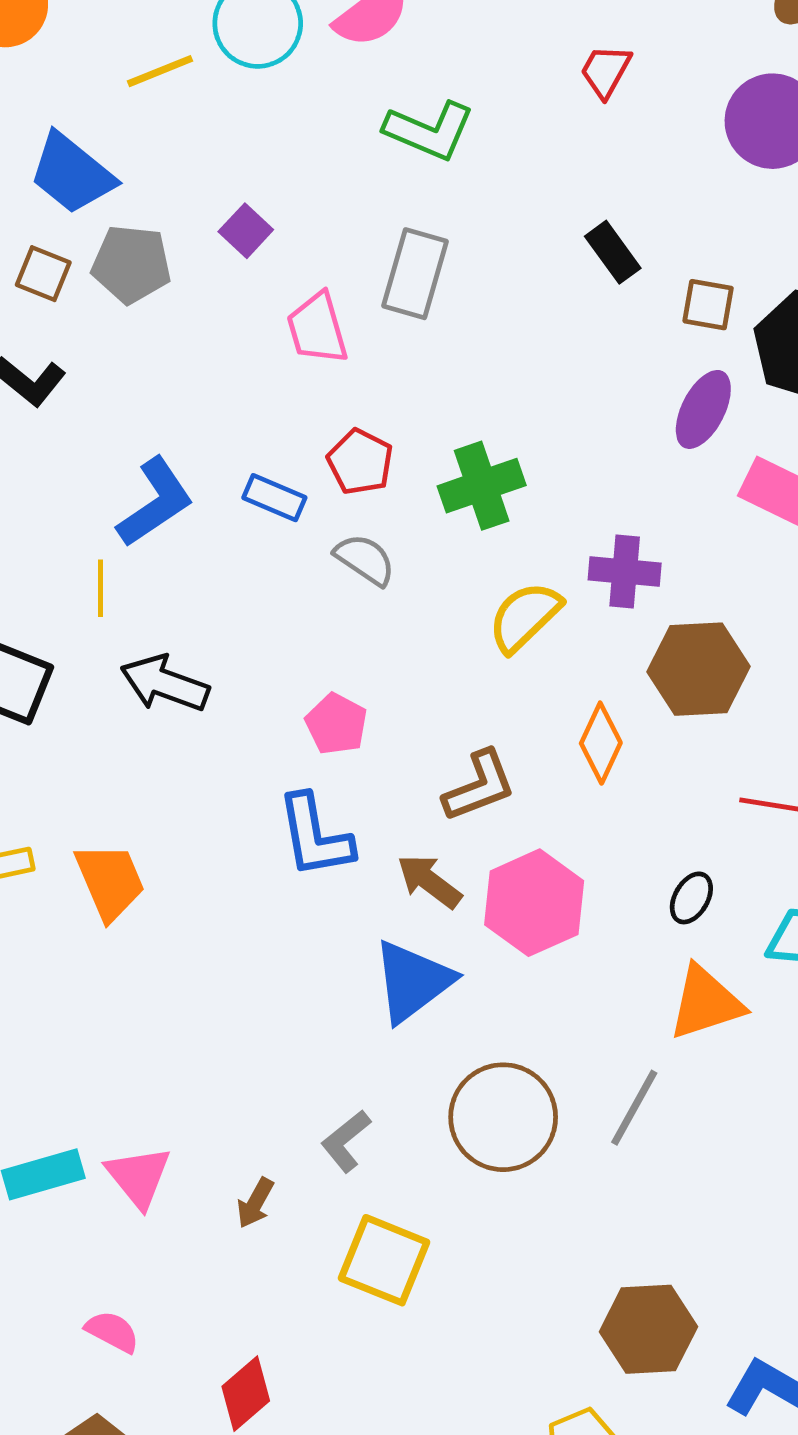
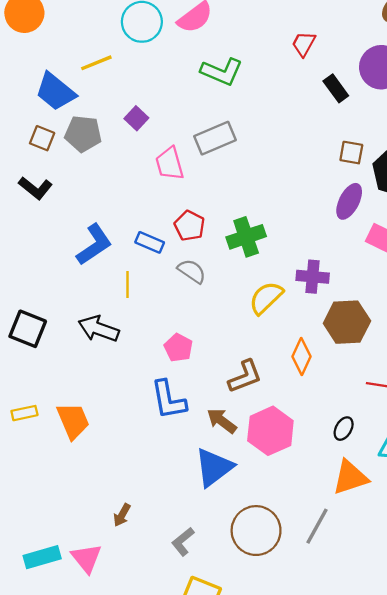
yellow line: (160, 71) -> (96, 63), moved
black rectangle: (613, 252) -> (336, 88), moved
gray rectangle: (415, 274) -> (215, 138), turned 51
yellow line: (100, 588) -> (127, 284), moved
brown arrow: (255, 1203) -> (122, 515), moved

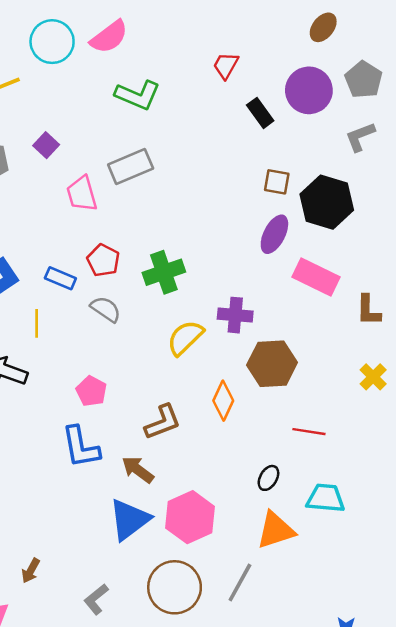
pink hexagon: (270, 431) -> (190, 517), moved

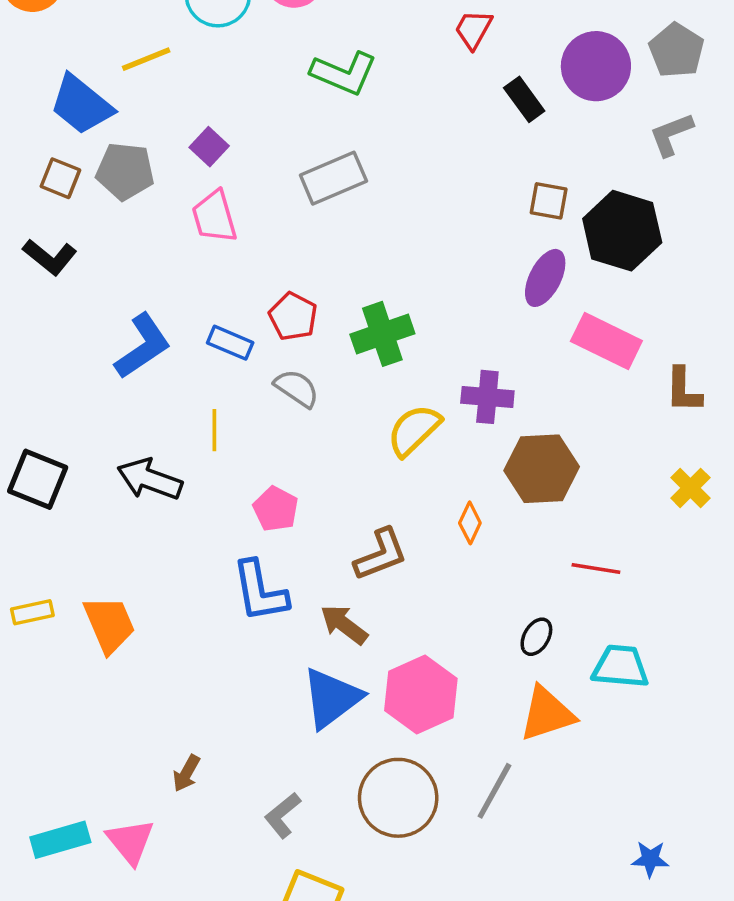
pink trapezoid: (82, 194) -> (214, 217), moved
yellow line: (37, 323) -> (214, 430), moved
orange diamond: (223, 401) -> (470, 523), size x0.7

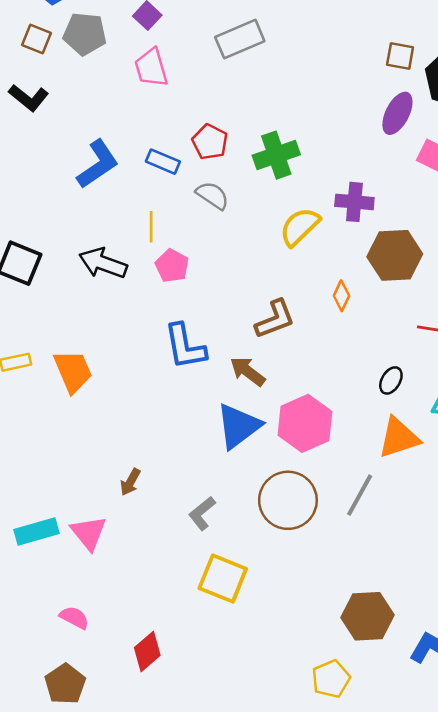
pink pentagon: (276, 509) -> (172, 266), moved

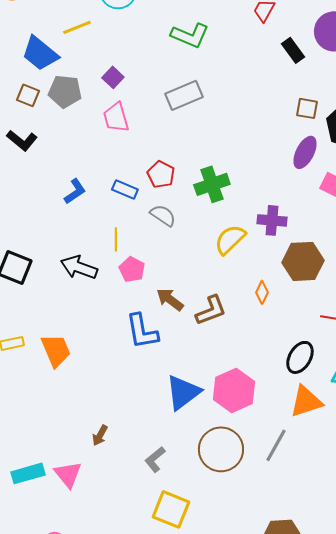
blue L-shape: (98, 164) -> (75, 191), size x0.7
brown arrow: (248, 371) -> (170, 299), moved
black ellipse: (391, 380) -> (300, 357), size x1.5

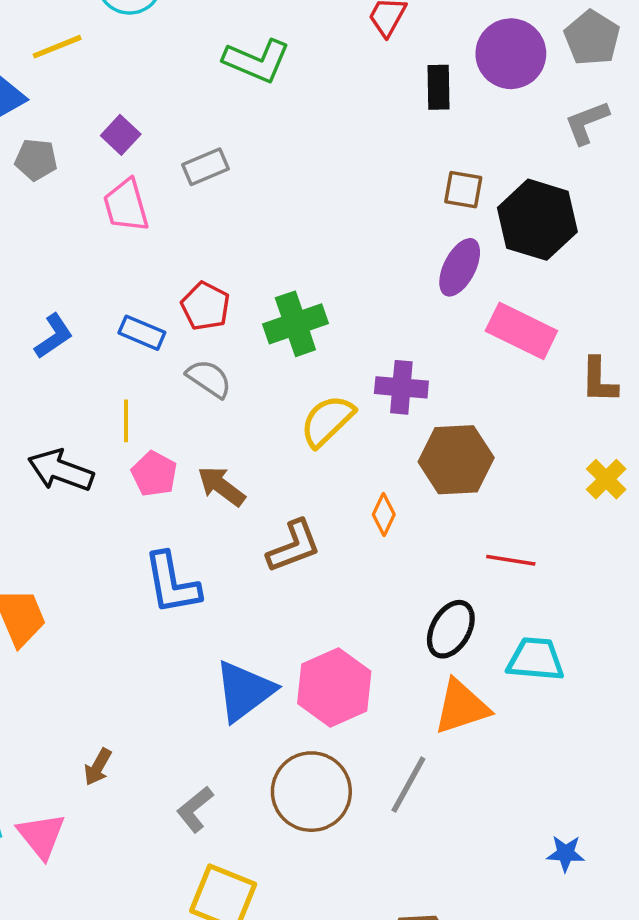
black rectangle: (293, 50) -> (438, 87), turned 35
gray pentagon: (65, 91) -> (36, 160), size x0.7
gray rectangle: (184, 95) -> (205, 167), moved, size x0.7
brown arrow: (170, 299) -> (221, 486), moved

